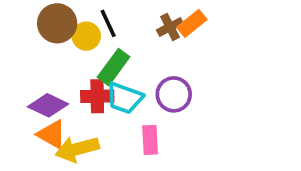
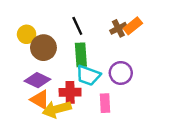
brown circle: (57, 23) -> (43, 48), moved
yellow circle: (86, 36) -> (27, 34), moved
green rectangle: (114, 67) -> (81, 55), turned -40
red cross: (97, 96) -> (70, 92), moved

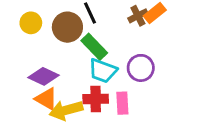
brown circle: (43, 48) -> (67, 27), moved
green rectangle: (81, 55) -> (94, 47), turned -40
red cross: (70, 92) -> (96, 99), moved

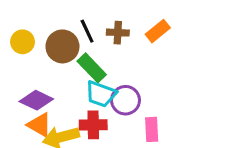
brown cross: (138, 16) -> (118, 33), moved, turned 30
purple circle: (141, 68) -> (125, 100), moved
pink rectangle: (122, 103) -> (152, 129), moved

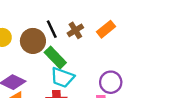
brown cross: (118, 33) -> (75, 30), turned -35
purple circle: (125, 100) -> (111, 82), moved

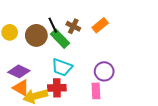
brown cross: (75, 30) -> (73, 26), turned -32
green rectangle: (55, 57) -> (60, 39), moved

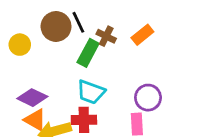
black line: (53, 25) -> (78, 22), moved
brown circle: (36, 35) -> (56, 26), moved
green rectangle: (60, 39) -> (88, 53), turned 72

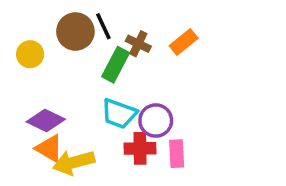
purple circle: (148, 98) -> (156, 121), moved
red cross: (84, 120) -> (140, 148), moved

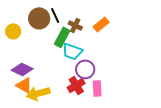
cyan trapezoid: (119, 114) -> (72, 51), moved
red cross: (140, 148) -> (76, 85), turned -30

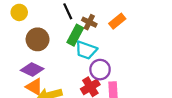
brown circle: (39, 18) -> (38, 39), moved
yellow circle: (13, 31) -> (19, 12), moved

